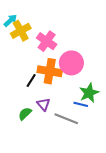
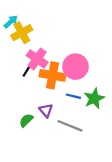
pink cross: (47, 41) -> (37, 59), moved
black line: (31, 81) -> (27, 70), moved
blue line: (81, 104) -> (73, 96), moved

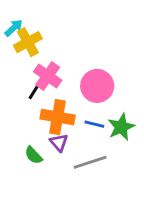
orange cross: (52, 75) -> (58, 117), moved
green semicircle: (26, 120) -> (33, 155), turned -88
gray line: (70, 126) -> (90, 162), turned -40

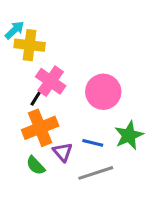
yellow cross: (28, 42) -> (30, 45), turned 36
orange cross: (58, 117) -> (40, 128), moved, turned -32
blue line: (94, 124) -> (93, 143), moved

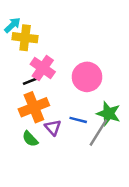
black line: (37, 96) -> (31, 81), turned 36
green star: (129, 135) -> (108, 114), turned -30
gray line: (96, 173) -> (98, 133), moved, turned -40

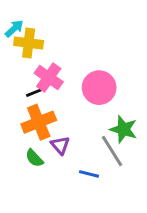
blue line: (78, 120) -> (89, 174), moved
gray line: (98, 133) -> (112, 151), turned -64

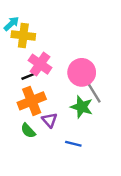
green star: (124, 129) -> (82, 107), moved
gray line: (112, 151) -> (92, 90), moved

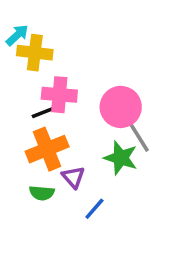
pink cross: (40, 64) -> (59, 95), turned -30
green semicircle: (28, 131) -> (42, 193), turned -42
blue line: (73, 144) -> (94, 209), moved, turned -63

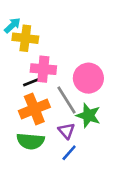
gray line: (136, 133) -> (67, 100), moved
purple triangle: (73, 177) -> (67, 131), moved
green semicircle: (42, 193) -> (30, 141), size x1.5

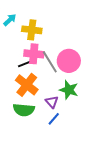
yellow cross: (25, 38) -> (32, 30), moved
gray line: (67, 100) -> (50, 62), moved
orange cross: (34, 109) -> (27, 85), turned -30

